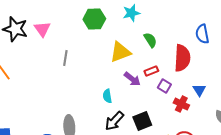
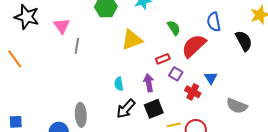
pink triangle: (42, 29) -> (62, 26), moved
green semicircle: (150, 40) -> (174, 28), moved
red semicircle: (182, 58) -> (194, 46), turned -136
purple arrow: (132, 79) -> (149, 83), moved, turned -138

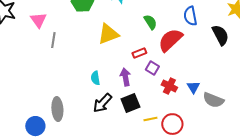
blue triangle: (211, 78) -> (193, 87), moved

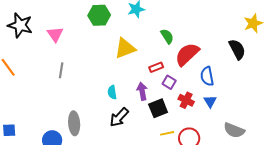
blue semicircle: (190, 16) -> (207, 76), moved
gray line: (53, 40) -> (61, 70), moved
gray semicircle: (213, 100) -> (234, 130), moved
black square: (130, 103) -> (158, 108), moved

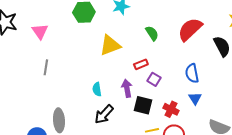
red semicircle: (187, 54) -> (190, 29), moved
red cross: (186, 100) -> (171, 109), moved
black square: (158, 108) -> (143, 105), turned 36

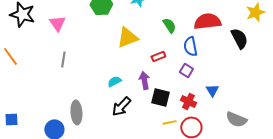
red semicircle: (190, 29) -> (207, 21), turned 36
blue semicircle: (192, 73) -> (190, 46), moved
purple square: (154, 79) -> (186, 70), moved
cyan semicircle: (97, 89) -> (114, 81), turned 72

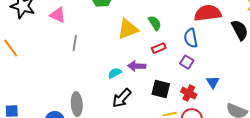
pink triangle: (57, 23) -> (58, 15), turned -30
green semicircle: (169, 25) -> (155, 23), moved
gray line: (63, 59) -> (75, 43), moved
purple arrow: (144, 80) -> (137, 66), moved, turned -78

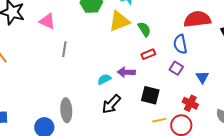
yellow triangle: (128, 29) -> (119, 21), moved
blue triangle: (213, 82) -> (202, 77), moved
red cross: (189, 93) -> (190, 103), moved

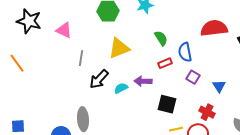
yellow triangle: (119, 21) -> (119, 48), moved
blue semicircle: (180, 44) -> (185, 52), moved
black arrow: (111, 104) -> (99, 79), moved

